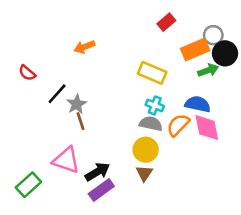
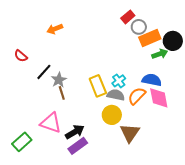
gray circle: (213, 35) -> (139, 27), moved
orange arrow: (84, 47) -> (55, 29), moved
yellow rectangle: (152, 73) -> (98, 86), moved, turned 45
cyan cross: (155, 105) -> (119, 81), turned 32
brown triangle: (144, 173) -> (130, 133), moved, size x1.5

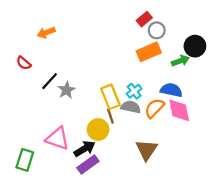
orange arrow: (55, 29) -> (46, 33), moved
orange rectangle: (150, 38) -> (149, 52), moved
brown line: (62, 93) -> (110, 116), moved
yellow circle: (112, 115) -> (98, 130), moved
green rectangle: (22, 142) -> (25, 160), turned -30

